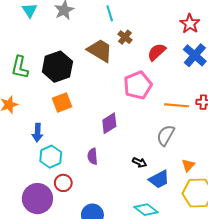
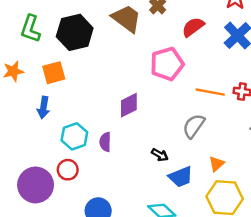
orange square: (62, 103) -> (54, 73), moved
cyan hexagon: (51, 157) -> (74, 136), moved

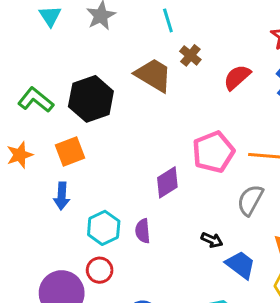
green L-shape: (30, 29) -> (36, 100), turned 116
pink pentagon: (167, 64) -> (213, 152), moved
blue trapezoid: (181, 177) -> (241, 265), turned -115

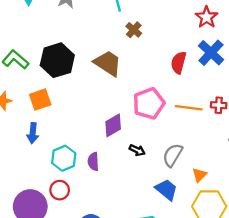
brown trapezoid: (153, 75) -> (108, 63), moved
red semicircle: (237, 77) -> (179, 63), moved, turned -35
gray semicircle: (250, 200) -> (173, 155), moved
black arrow: (212, 240) -> (137, 150), moved

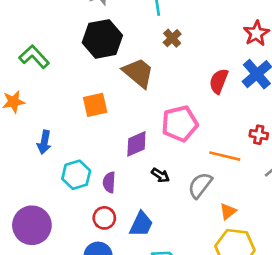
black hexagon: (57, 60) -> (102, 39), moved
orange square: (40, 100) -> (95, 105), moved
orange line: (189, 108) -> (225, 156), moved
red circle: (60, 190) -> (104, 218), moved
blue trapezoid: (166, 190) -> (141, 224), moved, turned 70

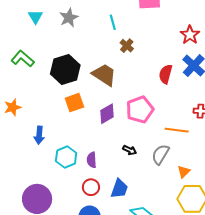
black hexagon: (102, 39) -> (65, 69), moved
green L-shape: (34, 57) -> (23, 59), moved
purple diamond: (136, 144) -> (107, 114), moved

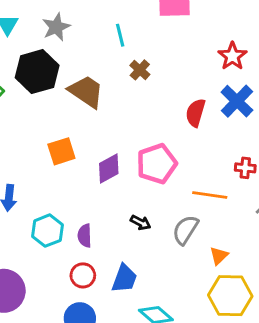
black hexagon: (65, 69) -> (37, 72), moved
brown trapezoid: (104, 75) -> (86, 92), moved

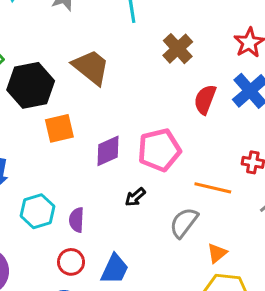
brown cross: (140, 70) -> (178, 49), moved, size x1.4
black hexagon: (37, 72) -> (31, 85), moved
black arrow: (141, 223) -> (135, 197), moved, turned 108

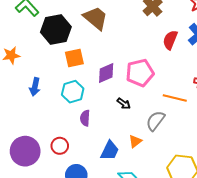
black arrow: (135, 197) -> (124, 104), turned -104
cyan hexagon: (37, 211) -> (73, 92), moved
orange triangle: (217, 253) -> (135, 141), moved
red circle: (71, 262) -> (60, 146), moved

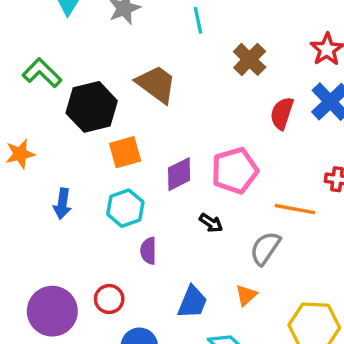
orange triangle: (135, 141) -> (246, 295), moved

